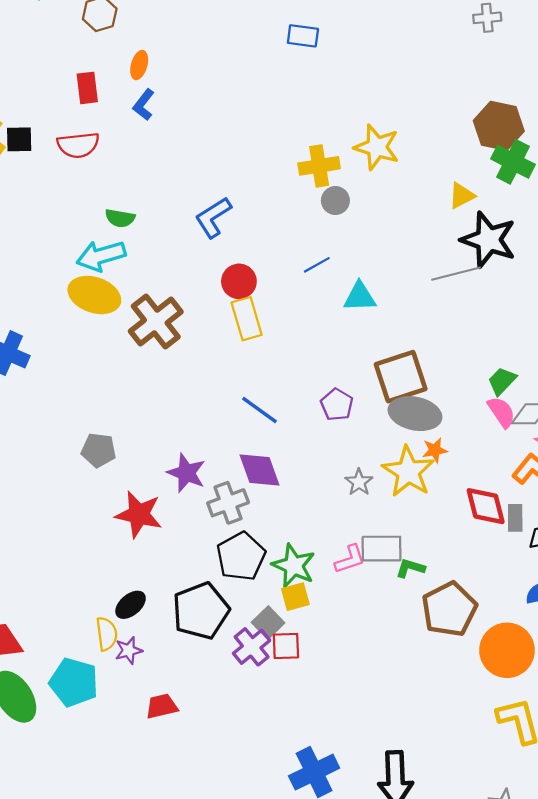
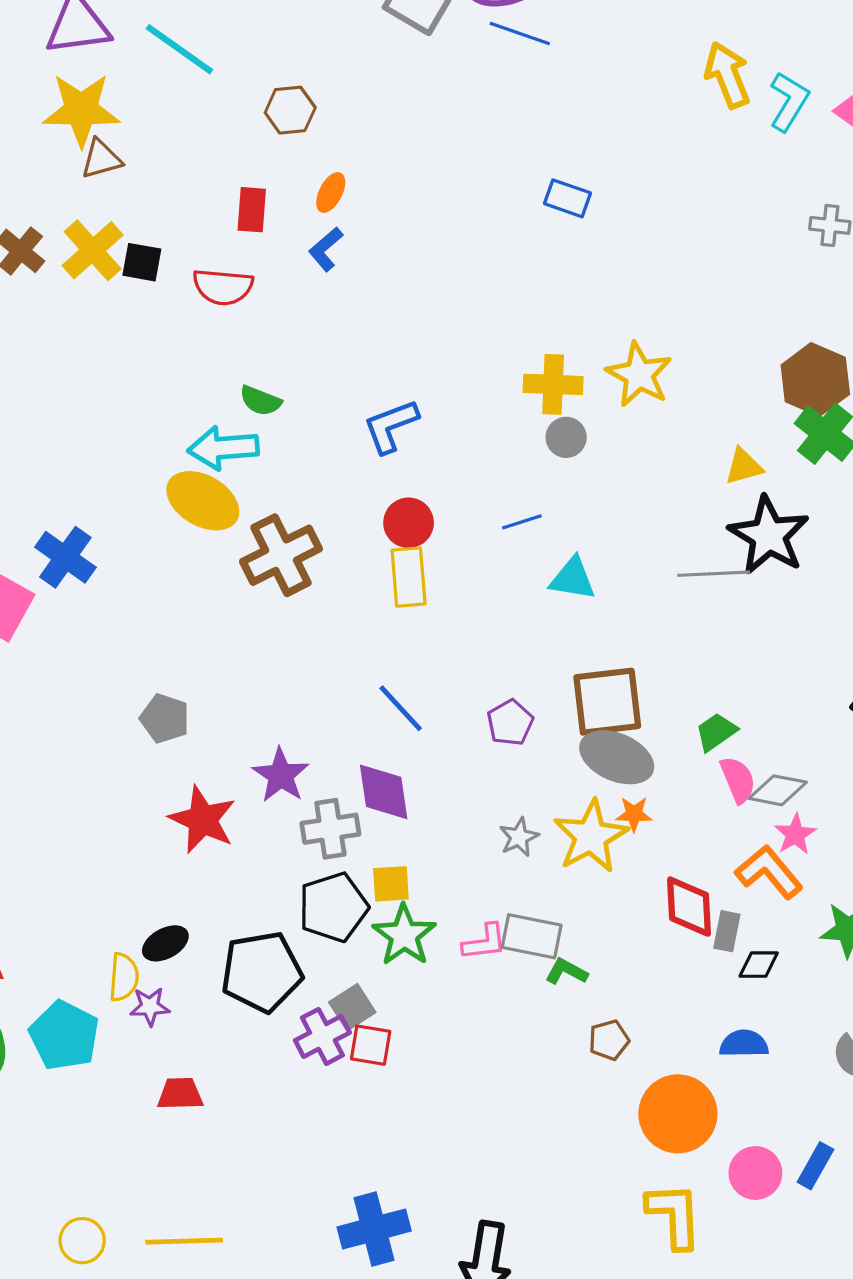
green trapezoid: (502, 381) -> (716, 732), moved
yellow square: (295, 597) -> (391, 884), moved
brown pentagon: (449, 609) -> (609, 1040), size x0.5

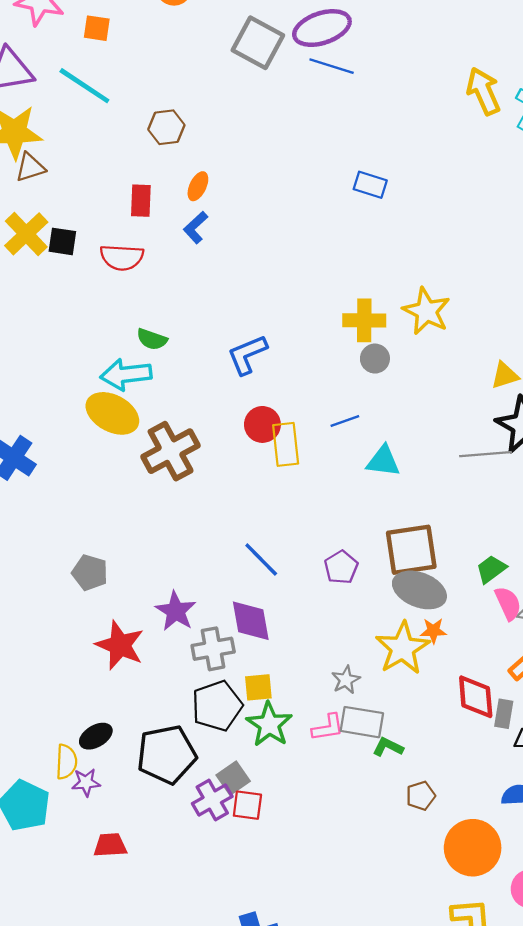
yellow rectangle: (409, 577) -> (286, 444), moved
gray star: (519, 837) -> (346, 680), moved

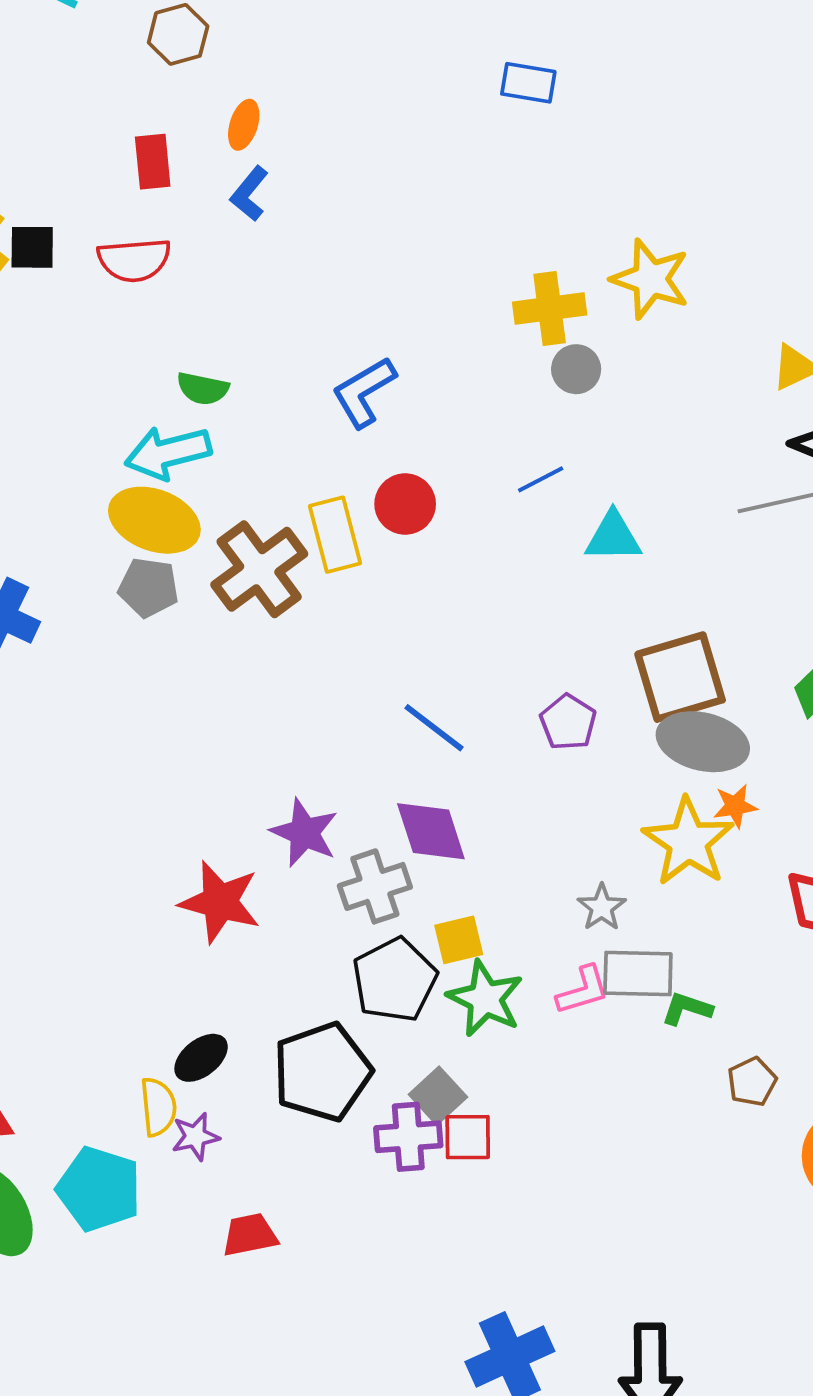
yellow rectangle: (286, 444) -> (335, 535), moved
gray pentagon: (90, 573) -> (148, 587), moved
purple cross: (212, 800) -> (408, 1137), turned 33

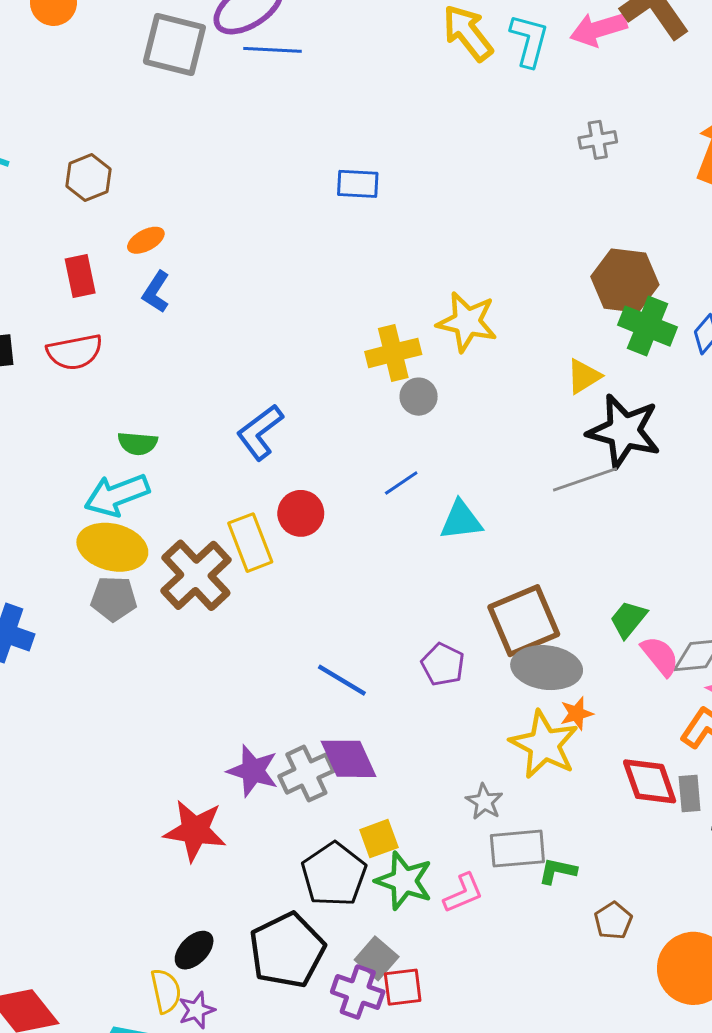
orange ellipse: (244, 125) -> (146, 240), turned 51
gray cross: (375, 886) -> (306, 774), moved
pink L-shape: (583, 990) -> (463, 893), moved
purple cross: (408, 1137) -> (358, 992), turned 30

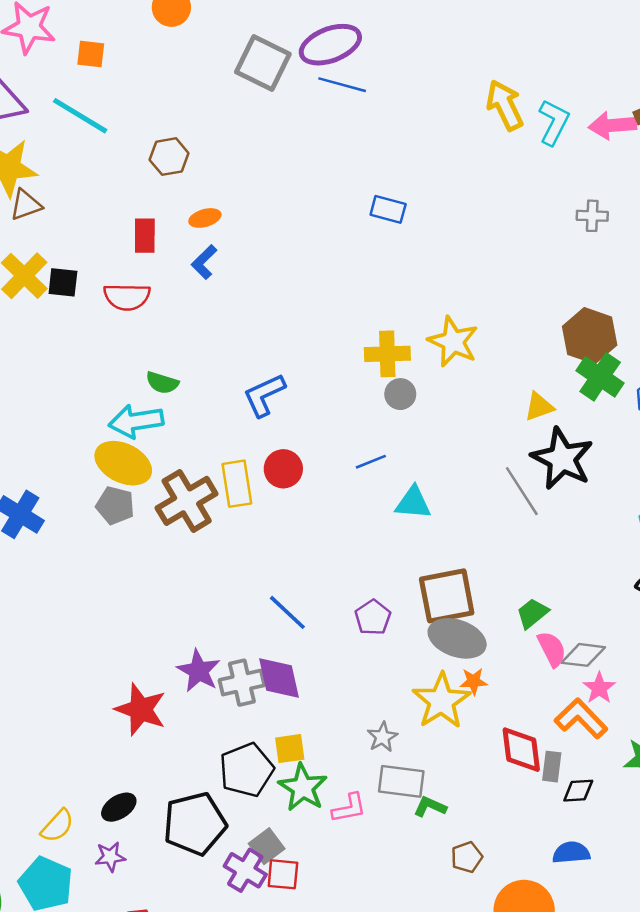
gray line: (585, 479) -> (522, 491), turned 64
yellow semicircle: (166, 991) -> (57, 826), moved, turned 42

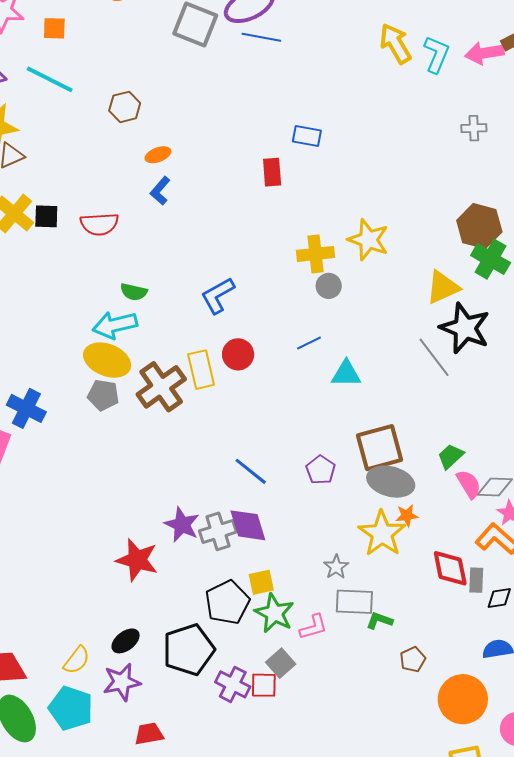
red rectangle: (145, 236) -> (272, 172), moved
yellow triangle: (539, 407) -> (443, 287), size x1.4
gray square: (267, 846) -> (281, 663), moved
purple star: (110, 857) -> (122, 682), size x1.5

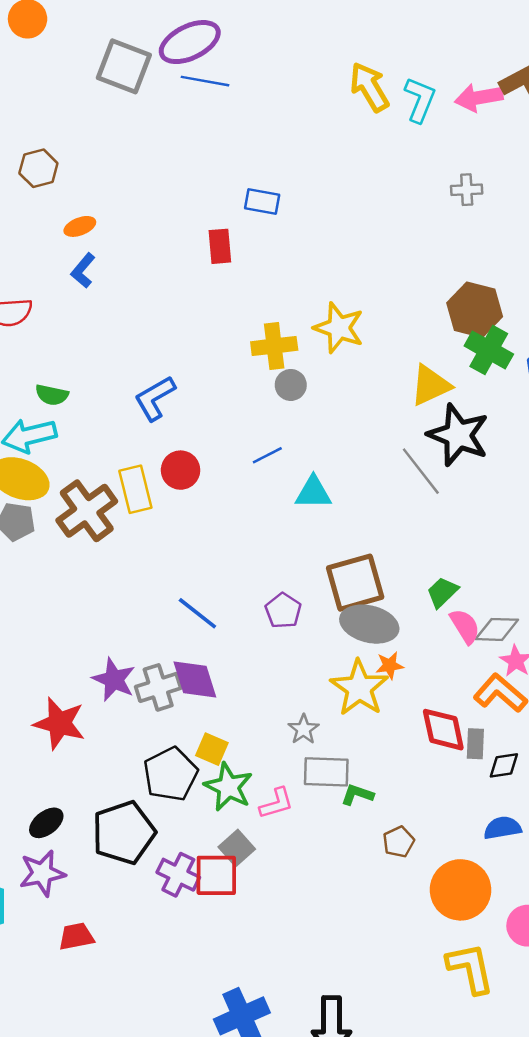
yellow square: (261, 582) -> (212, 749), turned 36
red square: (264, 685) -> (216, 875), size x1.4

